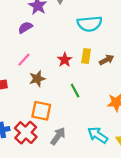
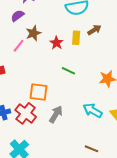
brown arrow: (107, 60) -> (94, 30), moved
brown star: (37, 79) -> (33, 33), moved
green line: (75, 91) -> (68, 71), turned -32

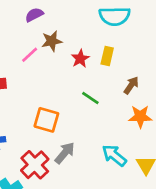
brown arrow: (94, 30) -> (131, 85), moved, turned -32
red cross: (26, 113) -> (35, 165), moved

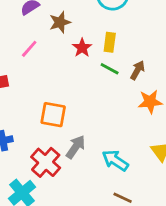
brown star: (52, 41) -> (60, 22), moved
green line: (90, 98) -> (110, 69), moved
cyan arrow: (114, 155) -> (115, 160), moved

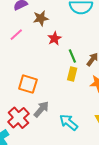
yellow rectangle: (110, 42) -> (72, 74), moved
green line: (110, 69) -> (72, 56), turned 32

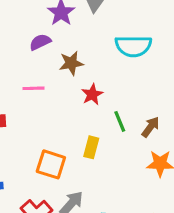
pink line: (16, 35) -> (33, 88), turned 40
yellow rectangle: (72, 74) -> (91, 147), moved

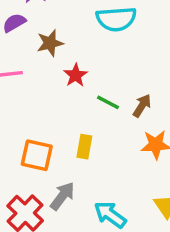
green line: (120, 121) -> (108, 102), turned -35
yellow rectangle: (91, 147) -> (84, 147), moved

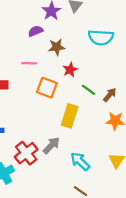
yellow rectangle: (84, 147) -> (70, 116), size x1.5
orange square: (37, 155) -> (47, 88), moved

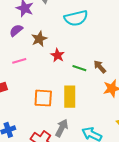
orange square: (47, 88) -> (43, 98), moved
brown arrow: (110, 95) -> (100, 67), turned -64

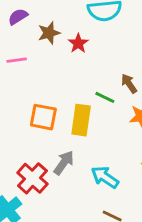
red star: (58, 55) -> (78, 43), moved
green line: (79, 68) -> (105, 97), moved

